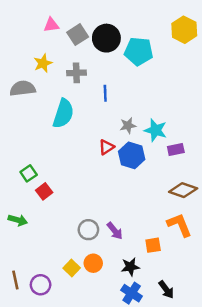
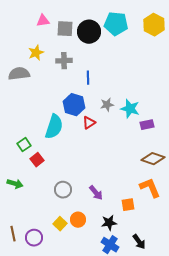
gray square: (78, 35) -> (65, 29), turned 36
cyan pentagon: (139, 51) -> (116, 24), moved
cyan semicircle: (63, 114) -> (54, 127), moved
blue hexagon: (132, 155) -> (74, 105), moved
gray circle: (88, 230) -> (63, 190), moved

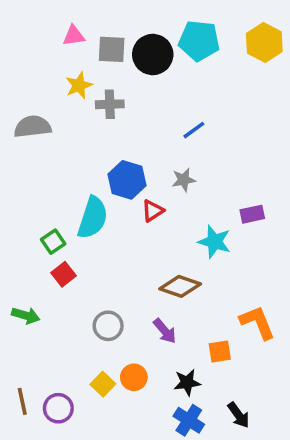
yellow star: (36, 53) -> (79, 85), moved
blue line: (88, 78) -> (194, 130), moved, turned 56
cyan star: (130, 109) -> (215, 242), moved
green square: (24, 145) -> (53, 242), moved
brown diamond: (153, 159) -> (180, 286), moved

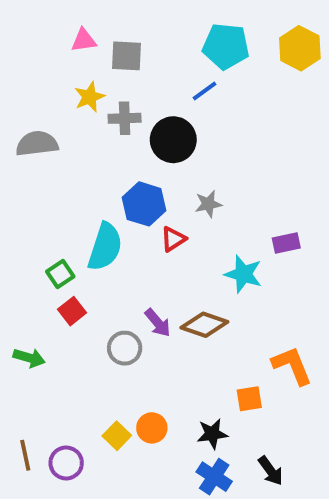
black circle: (153, 55) -> (173, 140), moved
blue line: (194, 130) -> (204, 91), moved
gray circle: (108, 326) -> (125, 348), moved
purple arrow: (165, 331) -> (158, 323), moved

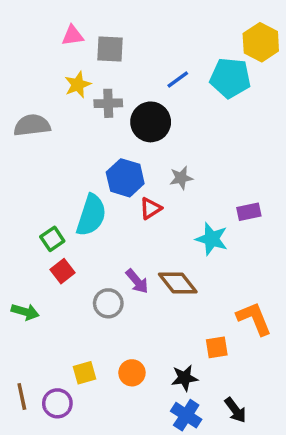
cyan pentagon: (226, 46) -> (230, 78), moved
brown diamond: (204, 325) -> (178, 283), turned 33
yellow square: (117, 436) -> (85, 373), moved, turned 30

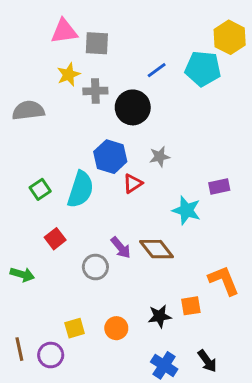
pink triangle: (73, 35) -> (64, 31), size x1.4
green square: (52, 239) -> (40, 189), moved
black star: (185, 378) -> (160, 316), moved

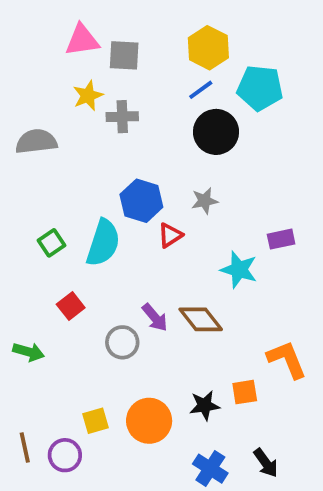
yellow hexagon: (230, 37) -> (208, 48), moved
black circle: (133, 107) -> (216, 132), moved
orange circle: (116, 328) -> (149, 421), size x1.5

